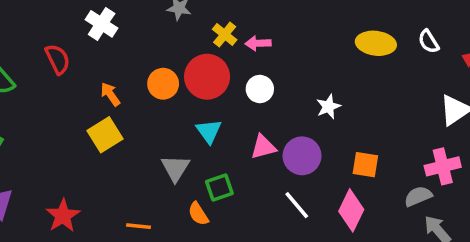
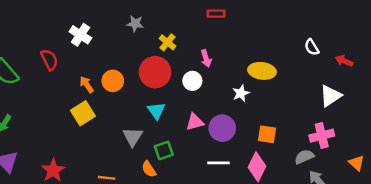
pink arrow: (258, 43) -> (206, 58), moved, turned -105
yellow ellipse: (376, 43) -> (262, 71), moved
orange circle: (163, 84) -> (113, 81), moved
white line: (297, 205) -> (218, 163), turned -50

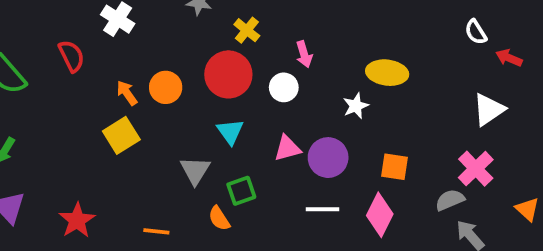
white semicircle: (312, 47) -> (476, 32), moved
pink cross: (322, 136) -> (476, 169), turned -30

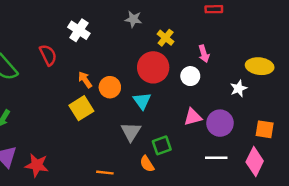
orange circle: (166, 87) -> (110, 87), moved
cyan triangle: (230, 132) -> (142, 101), moved
red star: (77, 220) -> (37, 165), moved, turned -30

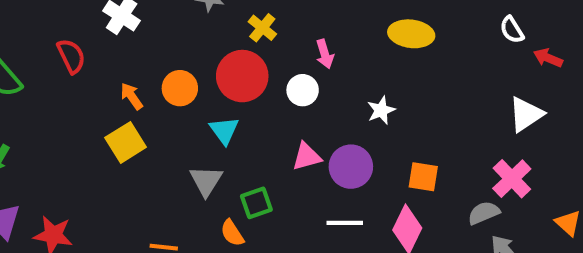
yellow ellipse: (260, 66) -> (411, 34), moved
orange circle: (110, 87) -> (180, 88), moved

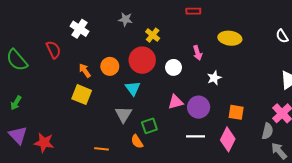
pink arrow: (325, 54) -> (198, 53), moved
yellow square: (126, 142) -> (82, 95), turned -36
gray semicircle: (484, 213) -> (267, 131), turned 126

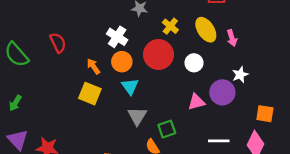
white cross: (80, 29) -> (117, 37), moved
yellow ellipse: (230, 38) -> (206, 30), moved, turned 50
pink arrow: (198, 53) -> (232, 38), moved
cyan triangle: (133, 88) -> (130, 86), moved
purple circle: (199, 107) -> (222, 92), moved

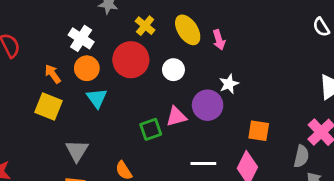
gray triangle: (137, 116) -> (77, 151), moved
green square: (167, 129) -> (151, 129), moved

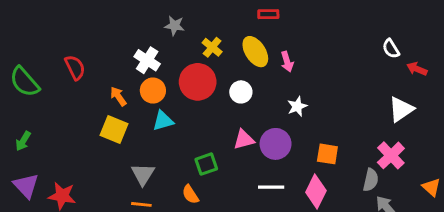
cyan triangle: (97, 98) -> (163, 121), turned 50
purple circle: (208, 105) -> (276, 144), moved
green square: (151, 129) -> (206, 164), moved

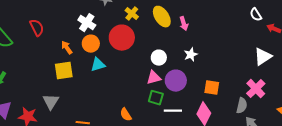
white circle: (241, 92) -> (159, 58), moved
yellow square: (114, 129) -> (64, 71), turned -30
green square: (206, 164) -> (156, 98), moved, turned 35
gray triangle: (143, 174) -> (51, 102), moved
orange semicircle: (190, 194) -> (126, 115), moved

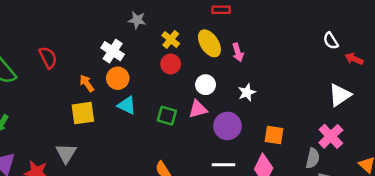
red circle: (122, 38) -> (171, 64), moved, size x0.6
white circle: (159, 58) -> (206, 85), moved
cyan triangle: (98, 65) -> (127, 105), turned 42
pink triangle: (154, 78) -> (198, 109), moved
green square: (156, 98) -> (167, 116), moved

